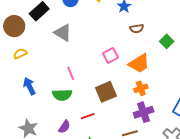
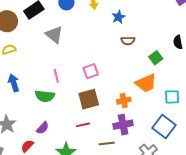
pink square: (110, 55) -> (91, 71), moved
orange trapezoid: (139, 63) -> (146, 83), moved
red line: (88, 116) -> (83, 125), moved

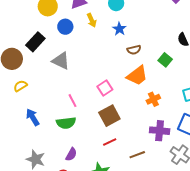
orange trapezoid: (146, 83) -> (137, 76), moved
orange cross: (124, 101) -> (153, 99), moved
purple cross: (123, 125) -> (160, 131), moved, turned 30

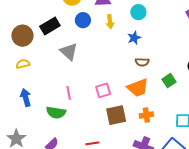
brown square: (109, 116) -> (116, 115), moved

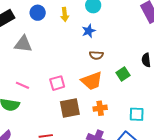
gray triangle: (69, 52) -> (23, 44), turned -36
pink line: (69, 93) -> (22, 85), turned -56

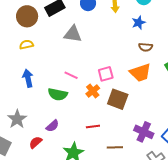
brown square: (70, 108) -> (118, 99), turned 30
orange cross: (100, 108) -> (93, 91), moved, turned -32

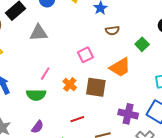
orange trapezoid: (140, 73) -> (120, 67), moved
pink square: (106, 74) -> (85, 55), moved
pink line: (71, 75) -> (45, 74), turned -72

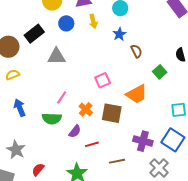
brown semicircle: (112, 31) -> (136, 51), moved, turned -112
purple semicircle: (38, 127) -> (75, 131), moved

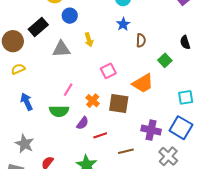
yellow arrow: (93, 21) -> (89, 40), moved
brown semicircle: (136, 51) -> (141, 40), turned 32

